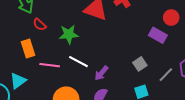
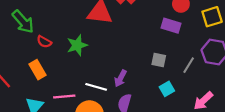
white line: (78, 62) -> (96, 87), moved
gray square: (140, 64) -> (159, 60), turned -32
pink line: (50, 65) -> (64, 96), moved

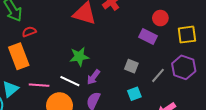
red semicircle: (44, 42) -> (29, 32), turned 120
green star: (77, 45) -> (79, 57), moved
orange rectangle: (37, 70) -> (19, 56), size x1.4

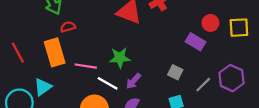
yellow square: (187, 35) -> (239, 28), moved
pink line: (39, 85) -> (86, 66), moved

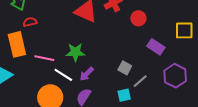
red circle: (210, 23) -> (138, 18), moved
purple rectangle: (196, 42) -> (156, 47), moved
gray line: (203, 85) -> (140, 81), moved

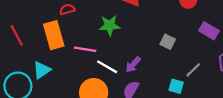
green star: (75, 52) -> (110, 25), moved
gray square: (125, 68) -> (168, 42), moved
cyan square: (124, 95) -> (176, 86), turned 32

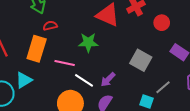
orange rectangle: (54, 35) -> (37, 49), turned 30
gray square: (168, 42) -> (141, 60), size x1.5

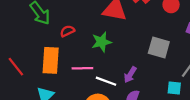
red semicircle: (50, 26) -> (67, 31), moved

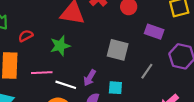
cyan square: (174, 88) -> (115, 88), moved

